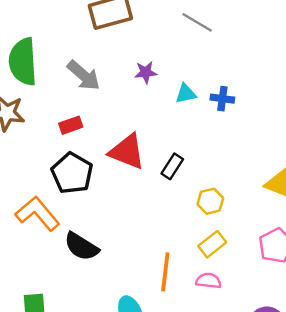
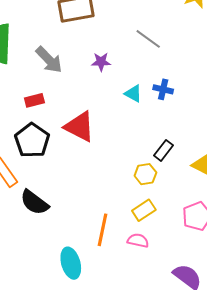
gray line: (197, 22) -> (148, 39), moved
cyan triangle: (186, 94) -> (133, 94), moved, turned 36
black rectangle: (172, 166) -> (164, 150), moved

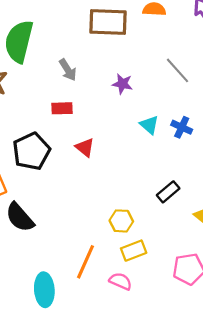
gray arrow: (49, 60) -> (68, 70), size x0.7
red rectangle: (34, 100) -> (62, 108), moved
red triangle: (80, 127) -> (85, 147), size x0.6
yellow hexagon: (145, 174) -> (121, 221), moved

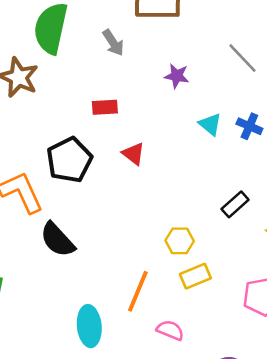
gray arrow: (68, 70) -> (113, 43), moved
pink semicircle: (121, 281) -> (170, 330), moved

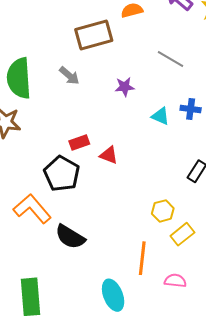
red rectangle: (105, 107) -> (79, 142), moved

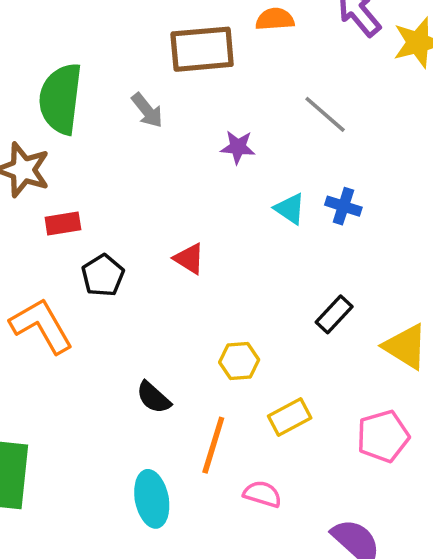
red rectangle: (79, 142) -> (63, 224), moved
black pentagon: (62, 174) -> (103, 275), size x0.7
yellow hexagon: (163, 211) -> (239, 361), moved
black semicircle: (70, 237) -> (154, 397), moved, size x0.7

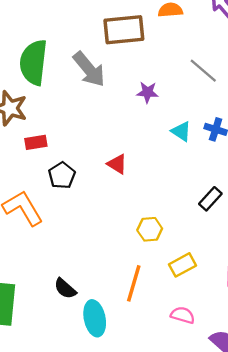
gray arrow: (147, 110) -> (89, 69), size x1.6
black semicircle: (154, 397) -> (65, 289), moved
pink semicircle: (262, 494) -> (183, 315), moved

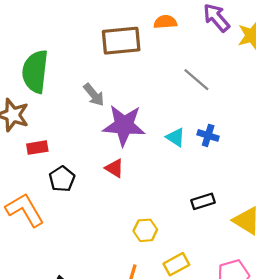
gray arrow: (89, 69) -> (94, 95), moved, size x0.7
purple star: (147, 92) -> (124, 125), moved, size x2.0
black rectangle: (210, 199) -> (203, 201), turned 30

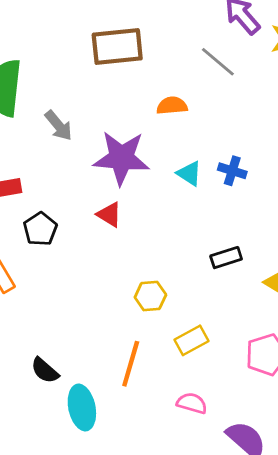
orange semicircle: (165, 22) -> (172, 106), moved
gray line: (196, 80) -> (218, 62), moved
gray arrow: (94, 95) -> (58, 126), moved

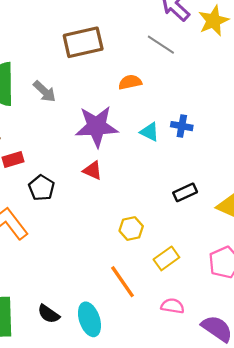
gray arrow: (58, 126) -> (45, 91), moved
orange line: (131, 364) -> (122, 282), turned -44
black semicircle: (45, 370) -> (49, 314), moved

